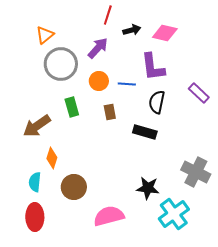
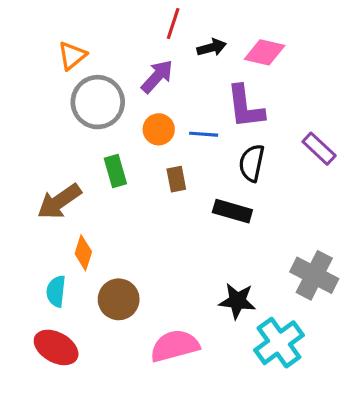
red ellipse: (35, 217) -> (56, 347), turned -60

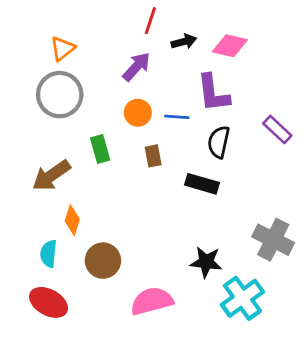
gray circle: (98, 102) -> (60, 95), moved

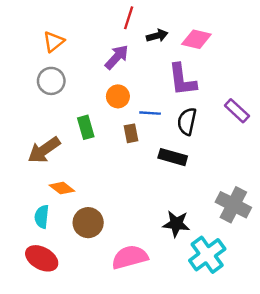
gray circle: (60, 95) -> (51, 81), size x0.7
blue line: (177, 117) -> (150, 113), moved
orange diamond: (72, 220) -> (62, 188), turned -70

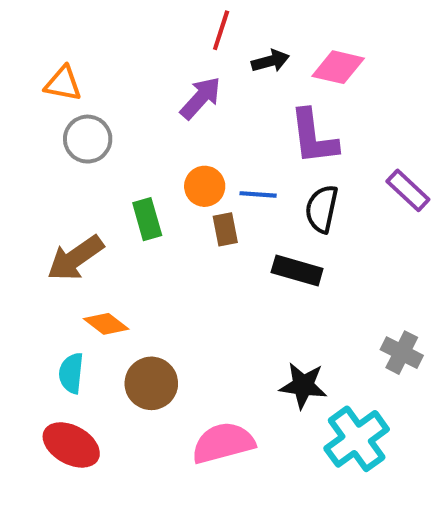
orange triangle: (54, 42) -> (63, 84), moved, turned 50
orange circle: (118, 96) -> (205, 186), moved
gray cross: (233, 205) -> (402, 353), size x0.7

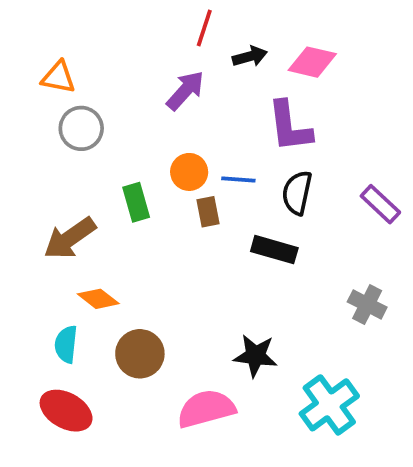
purple rectangle: (408, 190) -> (380, 204), moved
gray cross: (402, 353) -> (367, 305), moved
black star: (303, 385) -> (255, 356), moved

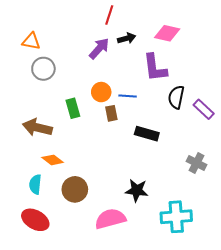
black arrow: (250, 56) -> (127, 38), moved
black semicircle: (297, 193) -> (176, 97), moved
brown arrow: (70, 238) -> (37, 128), turned 48
cyan cross: (329, 405) -> (176, 217), turned 32

